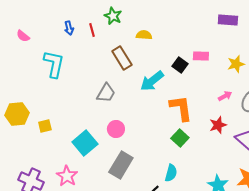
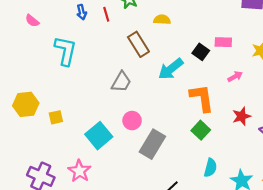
pink arrow: (225, 96) -> (235, 77), moved
gray rectangle: (121, 165) -> (152, 144), moved
cyan semicircle: (171, 173) -> (210, 168), moved

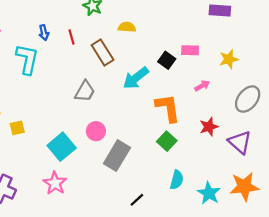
blue arrow: (82, 12) -> (44, 33), moved
red line: (106, 14) -> (72, 37), moved
pink star: (79, 171) -> (55, 183), moved

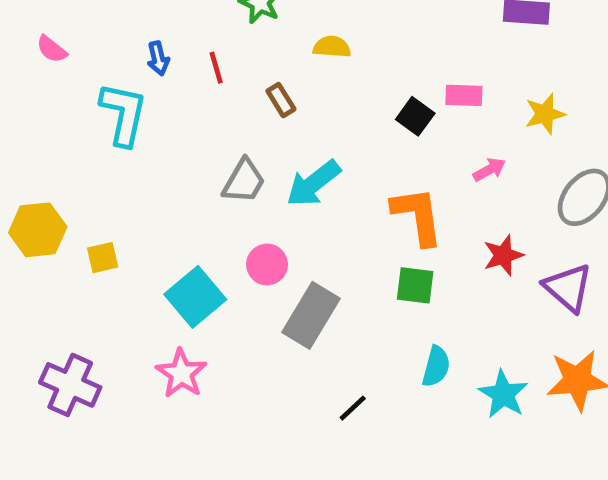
brown rectangle: (103, 53) -> (281, 100), size x0.6
cyan arrow: (136, 78) -> (313, 183), moved
green square: (167, 141) -> (415, 285), turned -36

